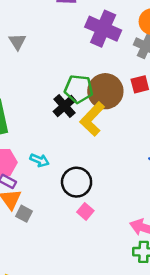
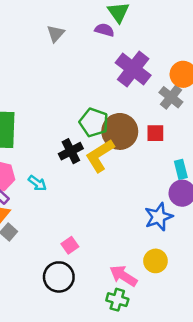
gray triangle: (17, 42) -> (56, 33), moved
black cross: (65, 106) -> (71, 151), moved
black circle: (77, 182) -> (59, 277), moved

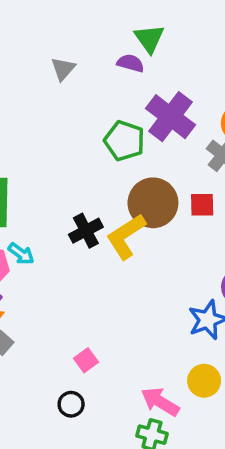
green pentagon: (94, 122) -> (124, 141), moved
cyan arrow: (37, 183) -> (21, 254), moved
black circle: (59, 277) -> (71, 404), size x0.6

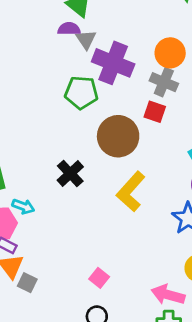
gray triangle: (63, 69) -> (86, 39), moved
red square: (202, 205) -> (155, 112), moved, turned 35
yellow L-shape: (126, 236) -> (131, 191), moved

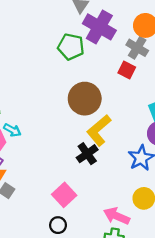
brown circle: (118, 136) -> (85, 99), moved
black cross: (70, 174) -> (87, 154), moved
pink square: (99, 278) -> (64, 195), size x1.5

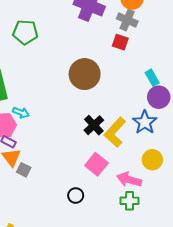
green pentagon: (71, 47) -> (25, 32), moved
yellow L-shape: (99, 130) -> (115, 132), moved
pink square: (64, 195) -> (96, 164), moved

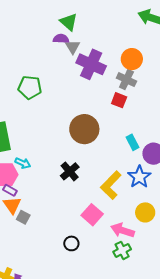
cyan rectangle: (152, 78) -> (133, 142), moved
black cross: (94, 125) -> (70, 171), moved
green cross: (130, 201) -> (122, 250), turned -30

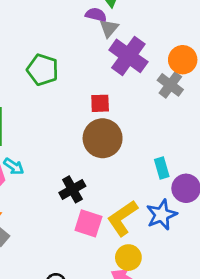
red square: (119, 100) -> (100, 103), moved, turned -35
yellow circle: (145, 212) -> (128, 258), moved
pink square: (92, 215) -> (88, 223), moved, turned -35

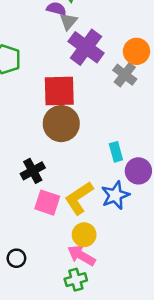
red square: (100, 103) -> (59, 91), size x1.8

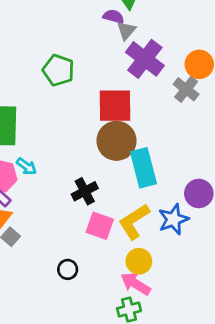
cyan rectangle: (116, 152) -> (143, 168), moved, size x1.8
black circle: (16, 258) -> (68, 269), moved

